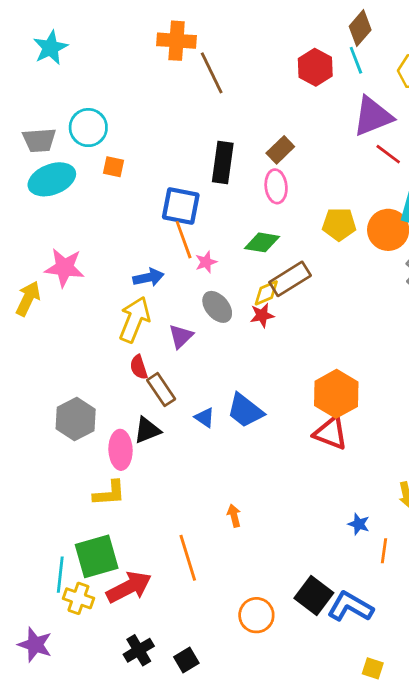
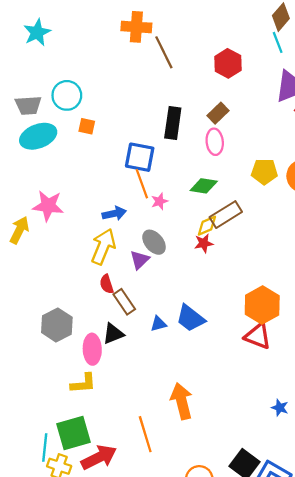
red hexagon: (315, 67) -> (228, 63), moved
gray ellipse: (217, 307) -> (154, 242), moved
blue triangle: (205, 418) -> (158, 324), turned -49
orange arrow: (234, 516) -> (182, 401), size x2.0

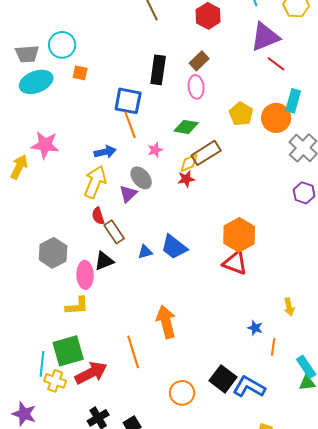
yellow pentagon: (264, 172) -> (241, 114), turned 30
pink star: (160, 201) -> (155, 150), moved

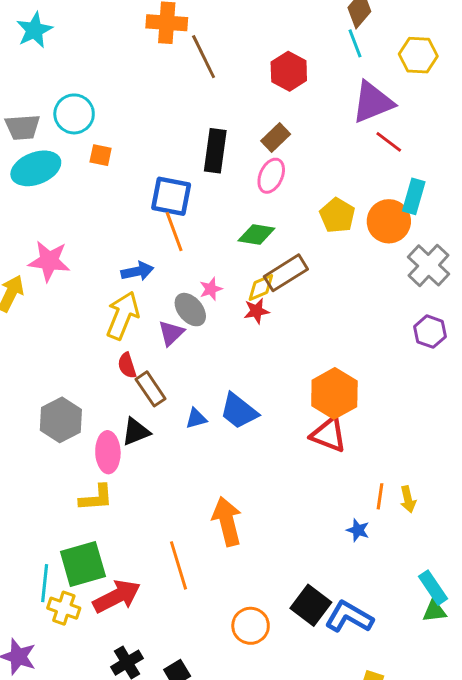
pink ellipse: (196, 87) -> (271, 176), turned 30
pink star: (155, 150) -> (211, 289), moved
orange line: (273, 347) -> (380, 496), moved

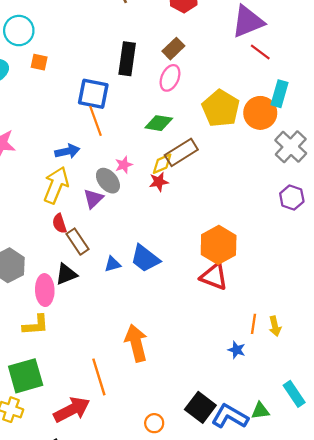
yellow pentagon: (337, 215) -> (221, 108), size x1.4
red arrow: (117, 596) -> (72, 410), moved
green triangle: (434, 611) -> (260, 411), moved
orange circle: (251, 626) -> (154, 423), size x0.7

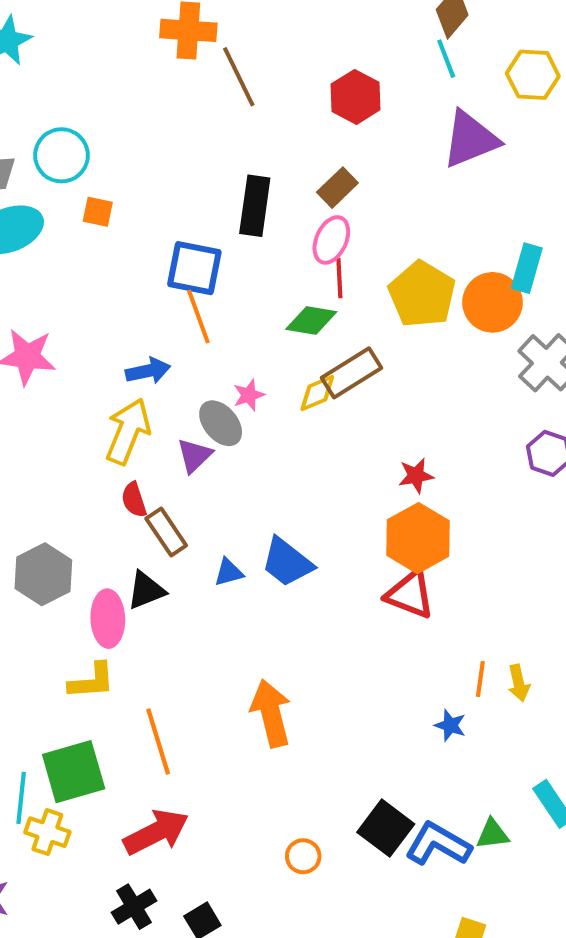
red line: (260, 52) -> (339, 278), moved, turned 50
red star: (159, 182) -> (416, 476), moved
orange line: (99, 377) -> (158, 741), moved

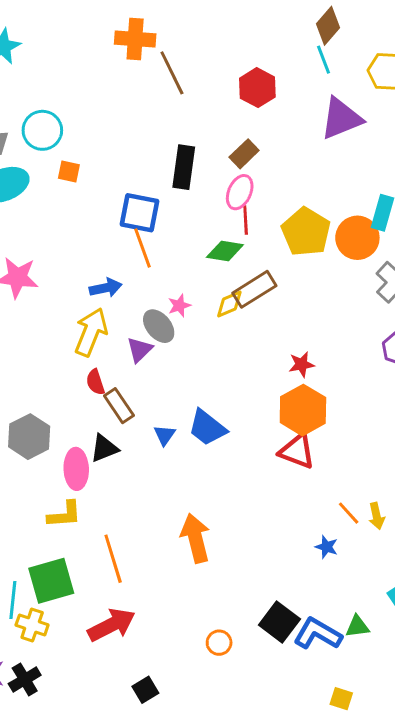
blue triangle: (229, 572) -> (165, 435), turned -40
orange line: (480, 679) -> (349, 513), turned -50
black cross: (134, 907) -> (25, 679), moved

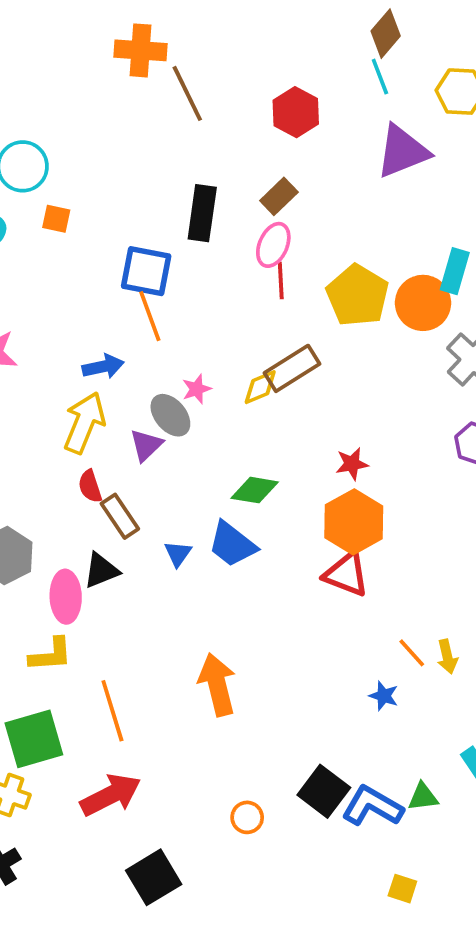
green diamond: (225, 251) -> (255, 490), moved
black square: (145, 690) -> (154, 877), size x1.6

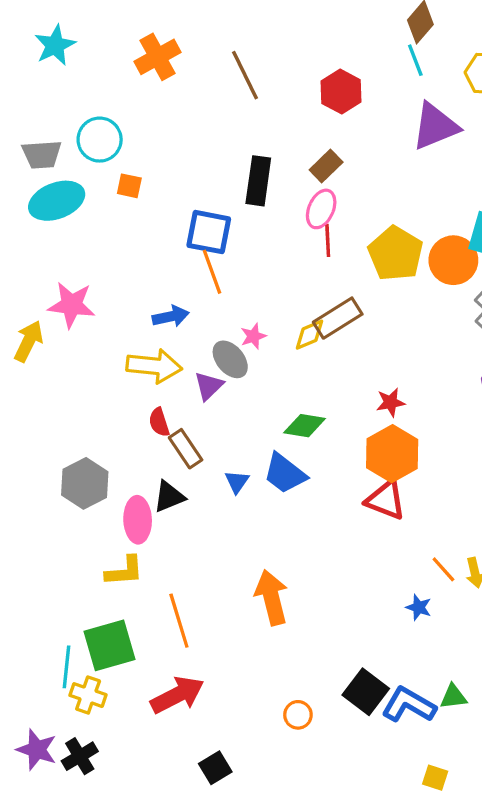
orange cross: (140, 50) -> (157, 57), moved, turned -33
yellow arrow: (84, 423) -> (154, 366), turned 74
black square: (154, 877) -> (215, 768), size x0.7

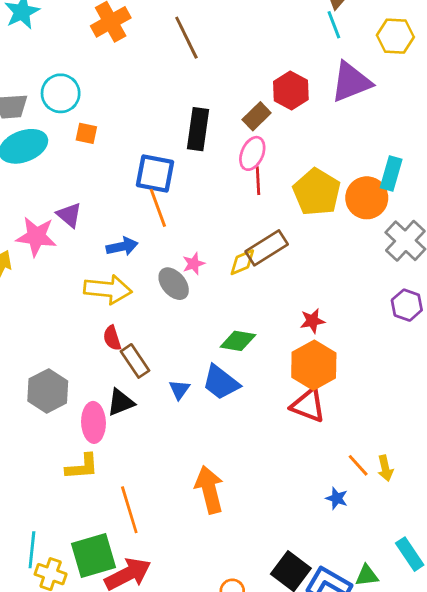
red hexagon: (341, 92) -> (291, 91), moved
purple triangle: (209, 386) -> (69, 215), moved, turned -36
green square: (110, 645) -> (93, 555), moved

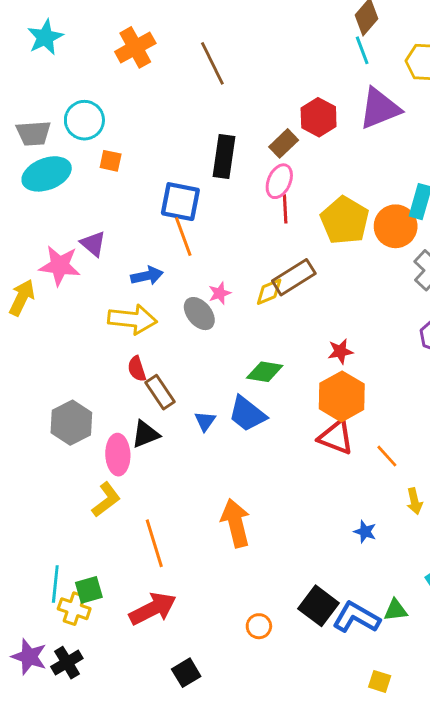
orange line: (358, 465) -> (387, 456), moved
yellow L-shape: (82, 467) -> (106, 500), turned -33
green square: (93, 555) -> (89, 590), moved, size x0.6

